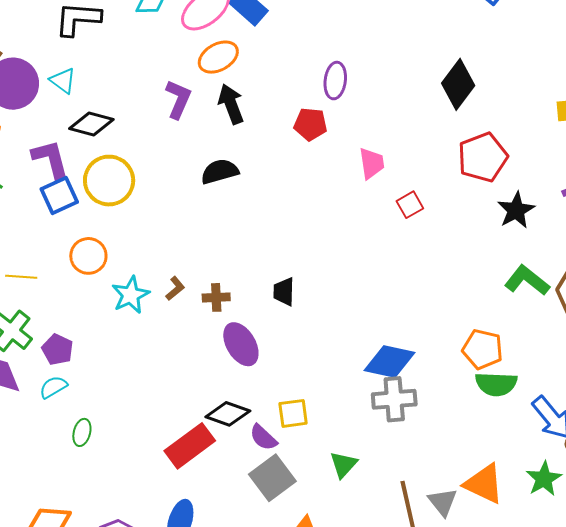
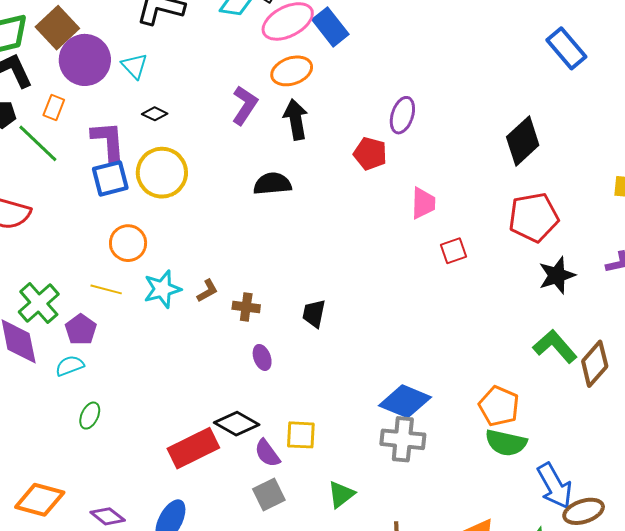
black diamond: (91, 124) -> (155, 114), size x0.6
yellow line: (21, 277) -> (106, 289), moved
purple ellipse: (241, 344) -> (262, 357), size x0.6
gray square: (272, 478) -> (269, 494), size x0.7

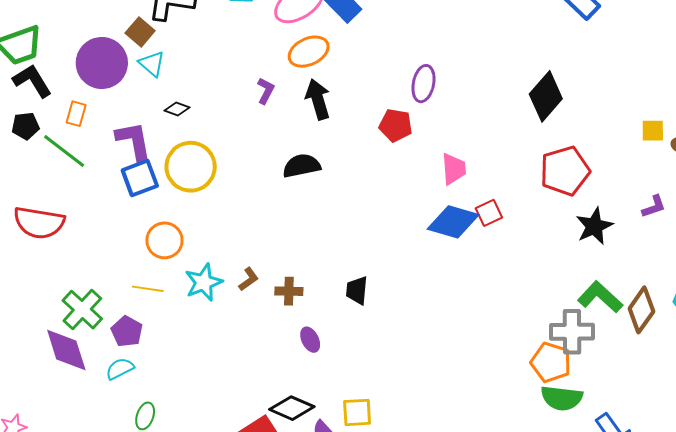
brown square: (57, 28) -> (140, 32), moved, size x0.7
purple L-shape: (245, 105) -> (266, 91), size x0.7
blue diamond: (405, 401) -> (453, 222), moved
gray cross: (403, 439) -> (572, 332), moved

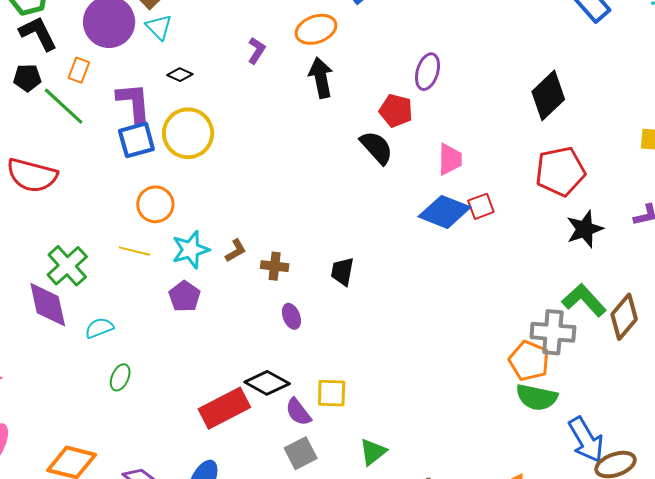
purple L-shape: (266, 91) -> (257, 51), moved
black semicircle: (302, 166) -> (377, 147), moved, turned 54
purple pentagon: (127, 331) -> (184, 296), moved

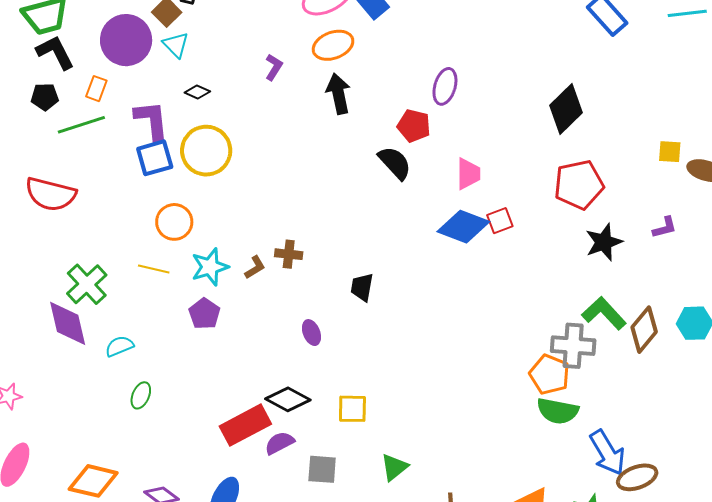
green line: (64, 106) -> (81, 125), turned -60
brown cross: (275, 266) -> (289, 254), moved
purple semicircle: (298, 412) -> (279, 443), moved, turned 100
gray square: (301, 453) -> (322, 469), turned 32

